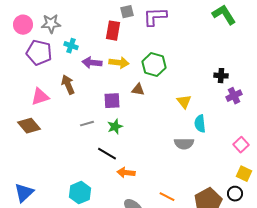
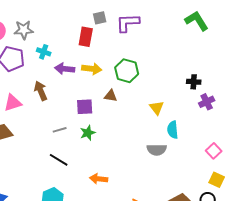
black line: (107, 154) -> (59, 160), moved

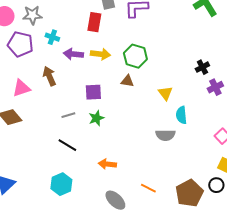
black cross: (194, 82) -> (202, 67), turned -32
brown triangle: (111, 96) -> (127, 81), moved

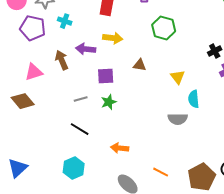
purple arrow: (73, 54) -> (86, 49), moved
green hexagon: (135, 56) -> (164, 28), moved

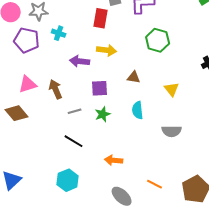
brown arrow: (62, 60) -> (56, 89), moved
cyan semicircle: (194, 99) -> (138, 110), moved

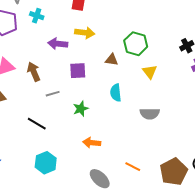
green hexagon: (158, 40) -> (136, 44), moved
green star: (103, 114) -> (81, 109), moved
black line: (74, 141) -> (37, 124), moved

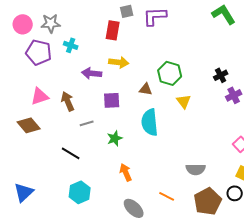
cyan semicircle: (116, 93) -> (150, 122), size x1.5
gray semicircle: (150, 114) -> (196, 169), moved
orange arrow: (92, 143) -> (126, 172), turned 60

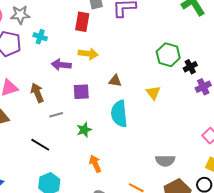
green hexagon: (170, 73) -> (168, 55), moved

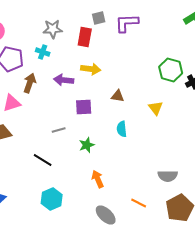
gray star: (20, 15) -> (53, 29), moved
brown arrow: (37, 93) -> (30, 83), moved, turned 42
cyan semicircle: (119, 114) -> (122, 129), size x0.6

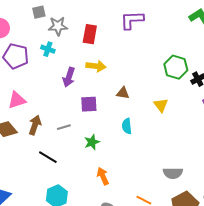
gray square: (99, 18) -> (39, 12), moved
purple arrow: (64, 80) -> (69, 77), turned -78
brown arrow: (30, 83) -> (35, 125), moved

